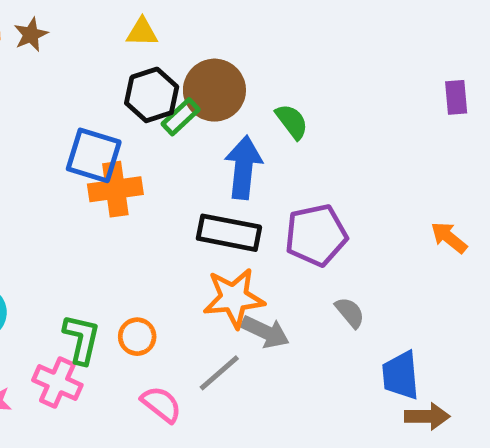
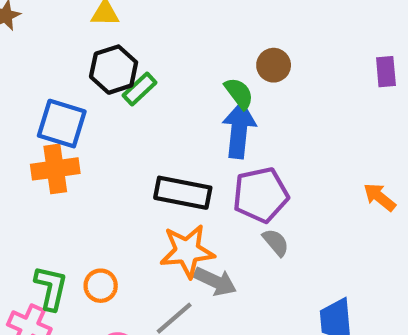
brown circle: (214, 90) -> (274, 65), moved, size x0.6
blue arrow: (243, 167) -> (239, 130), moved
orange cross: (115, 189) -> (55, 169), moved
gray semicircle: (350, 312) -> (276, 242), moved

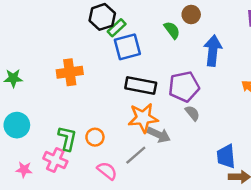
blue square: (62, 124) -> (127, 47), moved, turned -32
blue arrow: (239, 130) -> (213, 51), moved

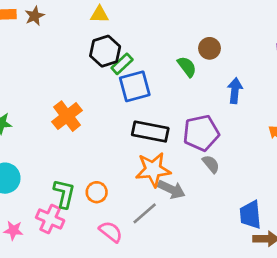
blue arrow: (213, 51) -> (235, 91), size x0.7
orange cross: (70, 72) -> (67, 116), turned -30

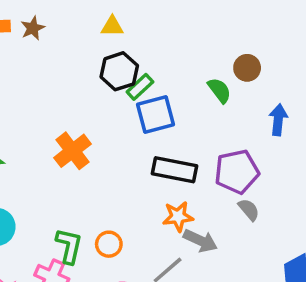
orange star: (153, 170) -> (178, 217), size x0.7

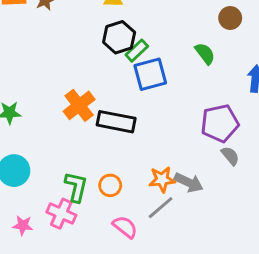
brown circle: (247, 68) -> (230, 18), moved
black rectangle: (174, 170) -> (116, 122), moved
orange star: (178, 217) -> (162, 179), moved

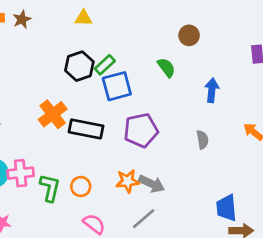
black hexagon: (119, 37) -> (79, 66), moved
purple pentagon: (220, 123) -> (141, 130), moved
gray semicircle: (230, 156) -> (202, 140), moved, turned 30
gray line: (161, 208) -> (144, 219), moved
pink cross: (61, 214) -> (21, 173), moved, turned -30

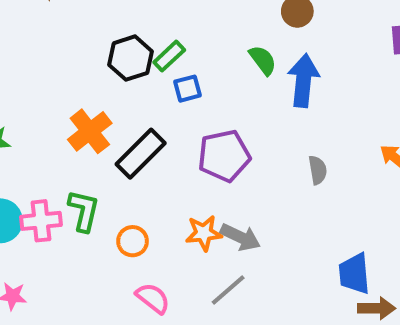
blue square: (117, 86) -> (187, 89), size x0.6
blue arrow: (212, 90) -> (303, 80), moved, size x1.4
black rectangle: (86, 129) -> (141, 154), turned -56
green L-shape: (50, 188) -> (84, 211), moved

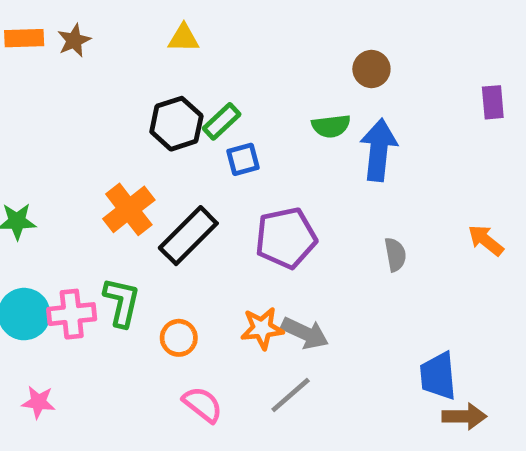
green semicircle: (263, 60) -> (331, 126), turned 120

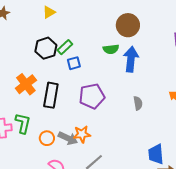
yellow triangle: (184, 38) -> (49, 12), turned -32
brown circle: (371, 69) -> (128, 25), size x1.5
black rectangle: (188, 236) -> (51, 95), turned -35
gray arrow: (305, 333) -> (68, 138), moved

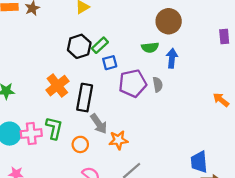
blue arrow: (131, 59) -> (172, 58), size x0.7
purple pentagon: (92, 96) -> (133, 83), moved
gray semicircle: (138, 103) -> (158, 84), moved
gray arrow: (68, 138) -> (99, 124), moved, turned 30

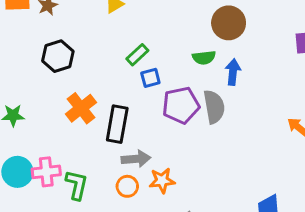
black hexagon: (79, 46) -> (58, 56), moved
gray semicircle: (158, 84) -> (214, 107), size x1.6
gray arrow: (99, 124) -> (136, 159), turned -60
green L-shape: (54, 128) -> (77, 185), moved
orange circle: (80, 144) -> (127, 186), moved

